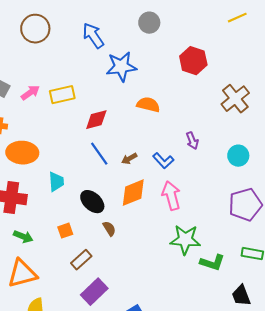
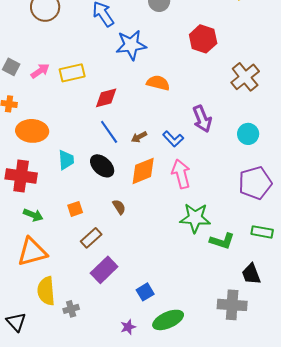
purple arrow: (192, 141) -> (202, 119), size x1.5
black ellipse: (92, 202) -> (102, 166), moved

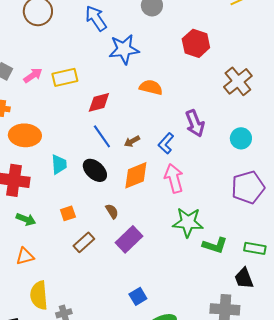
blue L-shape: (173, 139) -> (166, 143), turned 85
green rectangle: (262, 232) -> (255, 248), moved
orange triangle: (32, 252) -> (25, 256), size x0.6
purple rectangle: (104, 270) -> (129, 239), moved

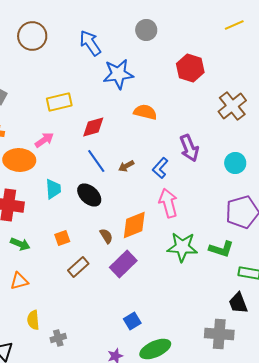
pink arrow: (33, 75) -> (44, 140), moved
orange diamond: (136, 175) -> (134, 225), moved
green L-shape: (215, 245) -> (221, 249), moved
yellow semicircle: (39, 295) -> (33, 320), size x0.7

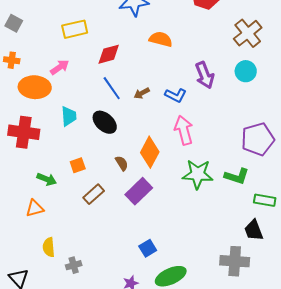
cyan circle: (235, 163) -> (246, 71), moved
blue L-shape: (160, 168) -> (176, 95), turned -105
orange diamond: (134, 225) -> (150, 152), turned -40
green arrow: (20, 244) -> (47, 179), moved

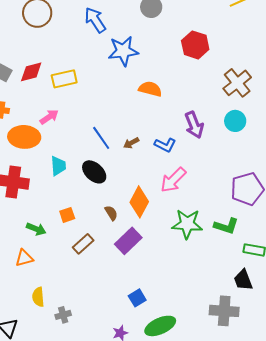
red diamond: (109, 54) -> (31, 72), moved
pink arrow: (184, 130) -> (173, 180), turned -120

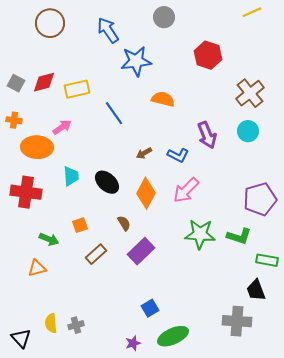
blue line: (101, 138) -> (114, 113), moved
orange diamond: (139, 202) -> (146, 193), moved
yellow semicircle: (38, 297) -> (51, 323), moved

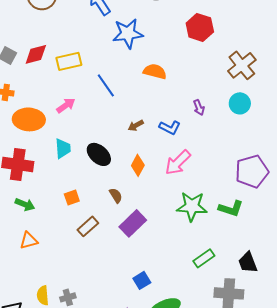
pink arrow: (62, 127) -> (66, 105), moved
purple arrow: (207, 135) -> (199, 107), size x0.6
orange diamond: (146, 193) -> (138, 165), size x0.7
green arrow: (49, 239) -> (25, 204), moved
green rectangle: (267, 260) -> (204, 258), moved, turned -45

